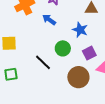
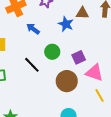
blue arrow: (49, 20) -> (33, 29), moved
blue star: (80, 30) -> (66, 24), moved

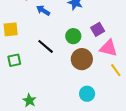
green circle: (52, 52) -> (73, 36), moved
purple square: (79, 57) -> (98, 29), moved

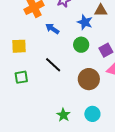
green circle: (73, 36) -> (81, 45), moved
green star: (29, 100) -> (63, 115), moved

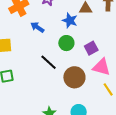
black line: (53, 65) -> (49, 62), moved

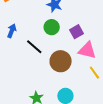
blue arrow: (37, 27) -> (12, 31), moved, turned 80

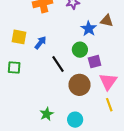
purple square: (77, 32) -> (95, 62), moved
pink triangle: (87, 50) -> (108, 81), turned 36

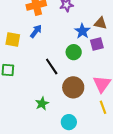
blue arrow: (40, 43) -> (36, 31), moved
purple square: (95, 62) -> (97, 44), moved
green star: (47, 114) -> (42, 104), moved

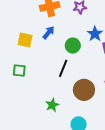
green circle: (74, 52) -> (73, 46), moved
black line: (52, 67) -> (63, 68), turned 54

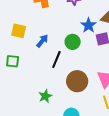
blue arrow: (49, 33) -> (42, 41), moved
green circle: (73, 46) -> (73, 42), moved

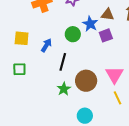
green circle: (73, 42) -> (73, 34), moved
green star: (45, 96) -> (64, 89), moved

